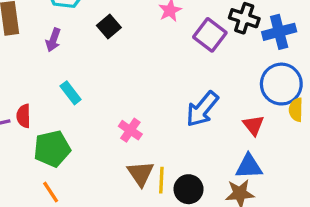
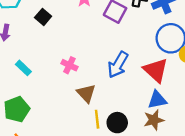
red triangle: (253, 125) -> (156, 70), size x1.6
pink cross: (130, 130) -> (69, 65), moved
brown triangle: (141, 174) -> (86, 93), moved

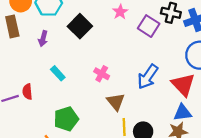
black square: (43, 17) -> (80, 26), size x1.5
green pentagon: (17, 109) -> (66, 119), moved

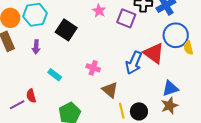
red triangle: (183, 85) -> (154, 53), moved

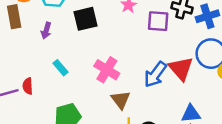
purple square: (126, 18) -> (158, 21), turned -30
black square: (66, 30) -> (85, 19), turned 30
pink cross: (93, 68) -> (107, 70), size x1.5

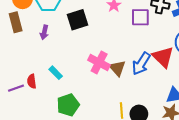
cyan rectangle: (61, 68) -> (56, 73), moved
brown triangle: (121, 100) -> (117, 68), moved

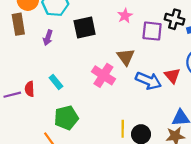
red triangle: (163, 57) -> (172, 76), size x0.7
blue arrow: (141, 64) -> (148, 81), turned -105
brown triangle: (117, 68) -> (126, 57), moved

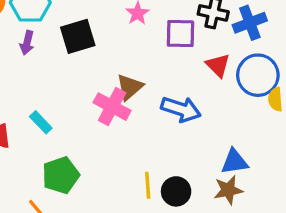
purple arrow: (48, 38) -> (27, 43), moved
brown triangle: (126, 57) -> (130, 87), moved, turned 30
red triangle: (172, 76) -> (218, 65), moved

